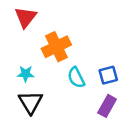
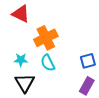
red triangle: (26, 17) -> (21, 14), turned -42
cyan semicircle: (76, 78) -> (48, 63), moved

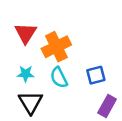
red triangle: (21, 14) -> (26, 33), moved, turned 36
blue square: (88, 61) -> (96, 75), moved

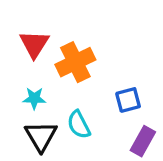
cyan semicircle: (59, 78) -> (79, 125), moved

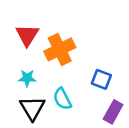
blue square: (128, 100) -> (101, 79), turned 36

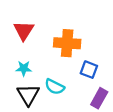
orange cross: (60, 49) -> (67, 43), moved, turned 30
cyan semicircle: (62, 99) -> (55, 87), turned -36

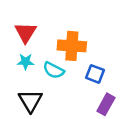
cyan star: (24, 68) -> (26, 62), moved
cyan semicircle: (55, 87) -> (54, 70), moved

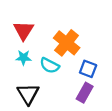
orange cross: (72, 46) -> (67, 43), turned 35
purple rectangle: (106, 104) -> (85, 93), moved

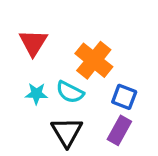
cyan star: (24, 58) -> (36, 94), moved
black triangle: (28, 94) -> (67, 132), moved

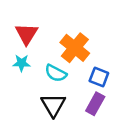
cyan star: (36, 94) -> (21, 63), moved

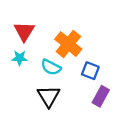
purple rectangle: (95, 104) -> (101, 96), moved

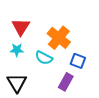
black triangle: (49, 96) -> (17, 83), moved
purple rectangle: (101, 96) -> (66, 82), moved

